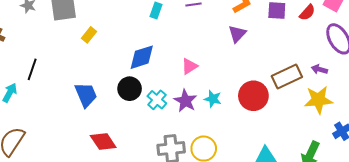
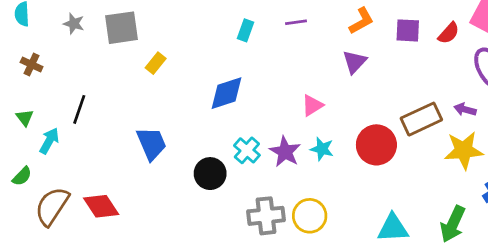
pink triangle: (189, 66) -> (312, 105), moved
black circle: (130, 89) -> (210, 174), moved
red diamond: (103, 141) -> (101, 206), moved

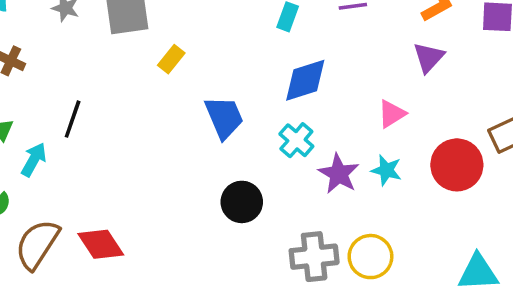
blue diamond: (226, 93) -> (305, 80), moved
pink triangle: (312, 105) -> (392, 114), moved
blue trapezoid: (151, 144) -> (224, 117), moved
cyan cross: (247, 150) -> (296, 140), moved

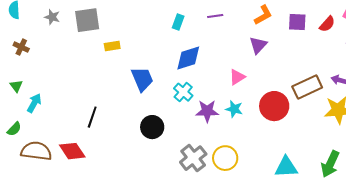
yellow rectangle: (171, 59) -> (112, 46), turned 42
black line: (73, 119) -> (92, 117), moved
purple star: (339, 174) -> (207, 111), turned -30
brown semicircle: (37, 244) -> (36, 151), turned 64
gray cross: (314, 257) -> (193, 158), turned -32

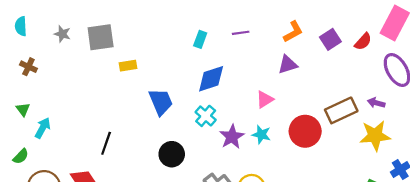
purple square: (297, 22) -> (330, 39), turned -36
purple triangle: (258, 45) -> (288, 65), turned 30
purple star: (207, 111) -> (232, 137), turned -30

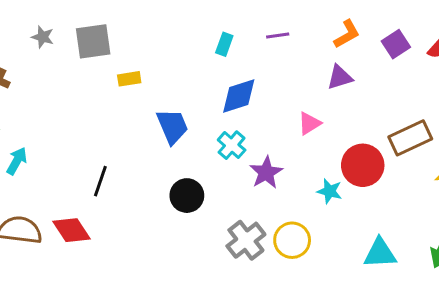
cyan star: (261, 135) -> (330, 191), moved

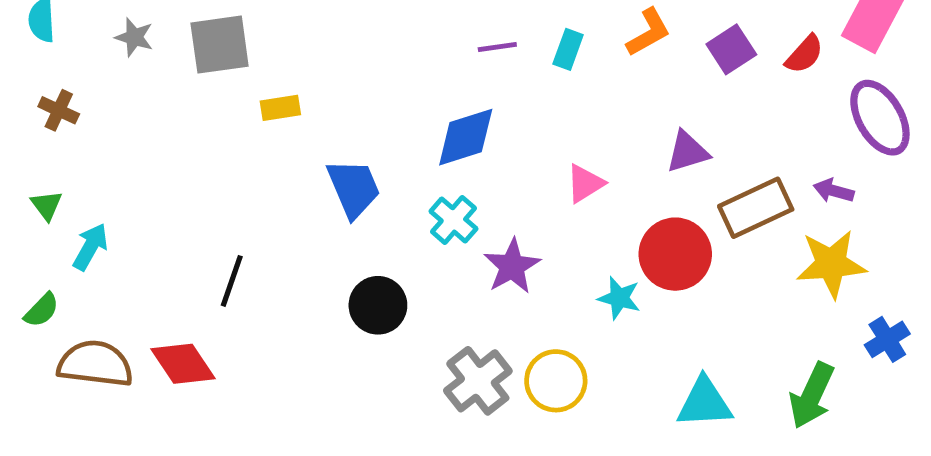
purple line: (278, 36) -> (497, 47), moved
cyan rectangle: (224, 44) -> (568, 49), moved
purple triangle: (340, 77) -> (687, 152), moved

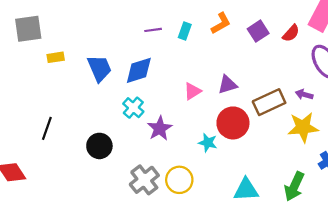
purple triangle: (687, 152) -> (227, 85), moved
blue trapezoid: (354, 188) -> (99, 68), moved
black line: (232, 281) -> (47, 128), moved

